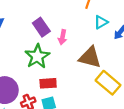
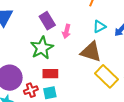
cyan triangle: (101, 22) -> (99, 27), moved

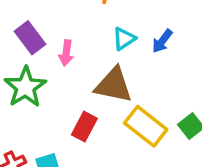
red rectangle: (50, 74) -> (84, 127), moved, turned -56

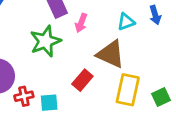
blue arrow: (162, 41) -> (155, 15), moved, turned -66
yellow rectangle: (146, 126) -> (128, 90), turned 52

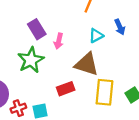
red rectangle: (82, 80) -> (66, 89), turned 36

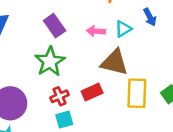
pink arrow: (59, 41) -> (96, 31), moved, turned 84
red cross: (18, 108) -> (60, 96), moved

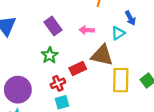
cyan triangle: (123, 29) -> (118, 33), moved
green star: (50, 62) -> (50, 55), size x0.7
red rectangle: (92, 92) -> (78, 68), moved

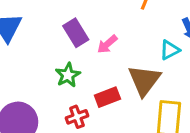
pink arrow: (87, 30) -> (107, 44), moved, turned -48
brown triangle: (102, 55) -> (144, 80), turned 50

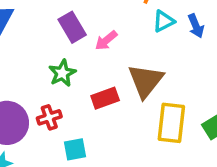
cyan triangle: (170, 50) -> (164, 21), moved
red cross: (77, 117) -> (49, 117), moved

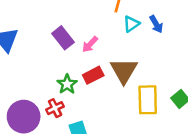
green star: (62, 73) -> (67, 84), moved
red rectangle: (105, 98) -> (93, 75), moved

